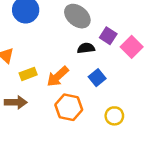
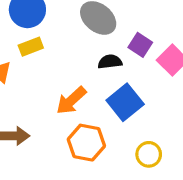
yellow rectangle: (28, 74) -> (31, 47), moved
blue square: (97, 78) -> (125, 102), size x1.5

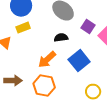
black semicircle: (110, 62) -> (61, 38), moved
orange hexagon: (86, 143) -> (44, 86), moved

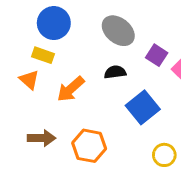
yellow rectangle: (23, 28) -> (43, 55), moved, turned 40
orange arrow: (47, 60) -> (71, 89), moved

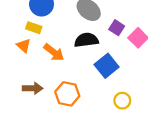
black semicircle: (115, 72) -> (86, 40), size x1.5
orange arrow: (71, 89) -> (54, 52), turned -100

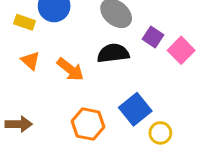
yellow rectangle: (34, 28) -> (25, 22), moved
blue square: (107, 66) -> (135, 109), moved
brown arrow: (33, 88) -> (19, 124), moved

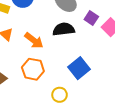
orange hexagon: (88, 124) -> (33, 69), moved
yellow circle: (160, 133) -> (60, 95), moved

